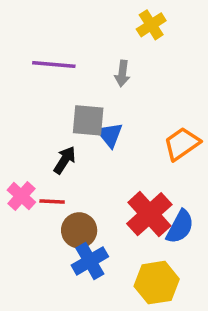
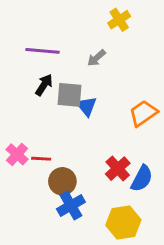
gray arrow: (122, 73) -> (96, 58), turned 42
black arrow: (65, 160) -> (44, 85), moved
red cross: (149, 214) -> (118, 169), size x0.7

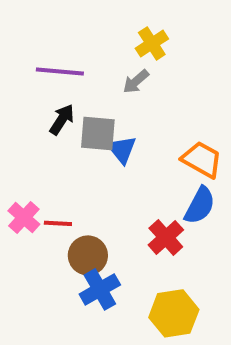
yellow cross: (119, 20) -> (152, 44), moved
orange trapezoid: (143, 113) -> (202, 160), turned 64
blue semicircle: (142, 179) -> (200, 205), moved

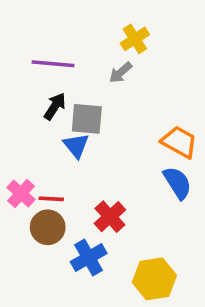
blue triangle: (122, 150) -> (76, 145), moved
blue semicircle: (200, 205) -> (177, 183), turned -60
red cross: (166, 237) -> (110, 217), moved
brown circle: (88, 255) -> (48, 227), moved

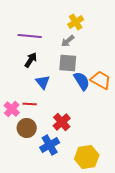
gray square: (87, 119) -> (68, 63), moved
blue semicircle: (177, 183) -> (82, 81), moved
red line: (51, 199) -> (30, 104), moved

